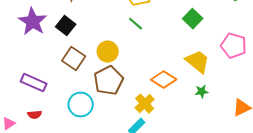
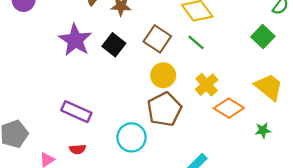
brown square: (74, 59) -> (157, 39), moved
green star: (202, 92) -> (263, 130), moved
yellow cross: (145, 104) -> (207, 85), moved

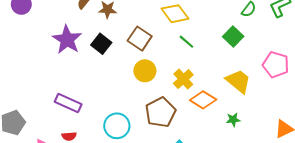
green line: (196, 42) -> (186, 42), moved
brown pentagon: (164, 109) -> (160, 112), moved

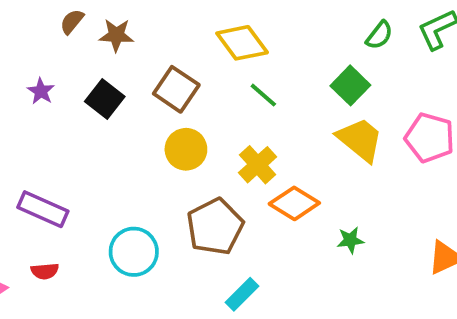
purple star: (67, 40) -> (41, 91), size x0.5
yellow trapezoid: (238, 81) -> (360, 140), moved

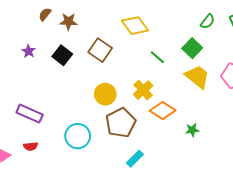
green line: (263, 95) -> (157, 57), moved
yellow circle: (186, 149) -> (105, 94), moved

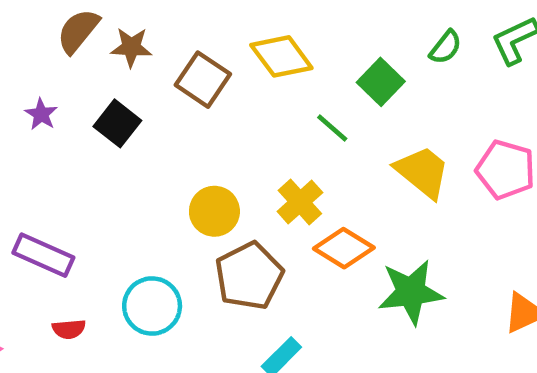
brown semicircle: (45, 14) -> (78, 31), size x1.5
green square: (192, 48) -> (381, 82), moved
brown square: (100, 50) -> (203, 80), moved
green star: (192, 130) -> (411, 292), size x2.0
red semicircle: (31, 146) -> (69, 329), moved

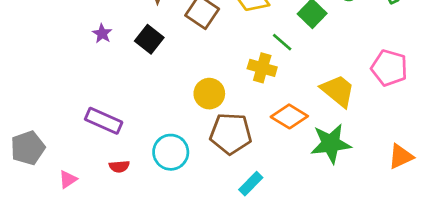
yellow trapezoid: (422, 172) -> (338, 91), moved
yellow cross: (300, 202) -> (262, 68), moved, turned -32
brown pentagon: (249, 276) -> (231, 134), turned 30

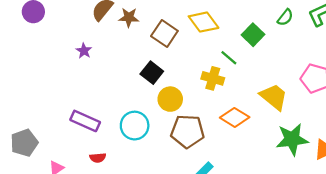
black square: (149, 39) -> (152, 73), moved
green star: (331, 144) -> (292, 139), moved
cyan circle: (171, 152) -> (135, 126), moved

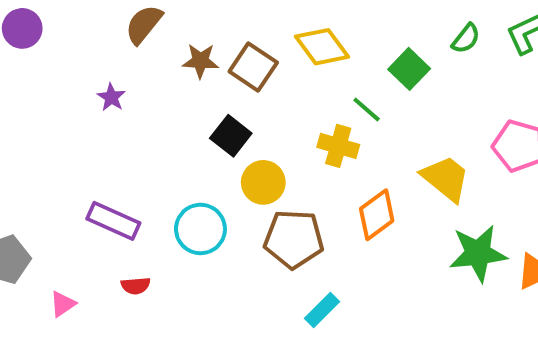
brown star: (129, 17) -> (200, 61), moved
orange diamond: (235, 117) -> (377, 215), turned -68

